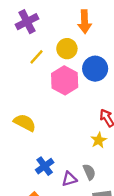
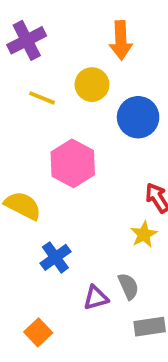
yellow line: (36, 57) -> (42, 98), turned 70
pink hexagon: (65, 80) -> (73, 163), moved
blue cross: (45, 166) -> (55, 257), moved

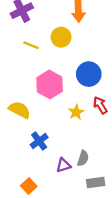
blue circle: (138, 117) -> (89, 74), moved
yellow star: (144, 234) -> (76, 112), moved
gray semicircle: (128, 286) -> (83, 158), turned 42

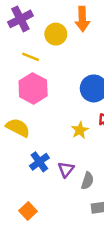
yellow circle: (61, 37) -> (56, 34), moved
pink hexagon: (50, 84) -> (33, 88), moved
purple triangle: (63, 165) -> (66, 169), moved, turned -35

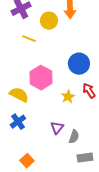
pink hexagon: (33, 88) -> (41, 78), moved
blue cross: (39, 162) -> (18, 122), moved

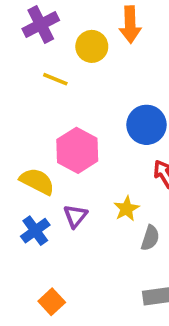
yellow star: (68, 97) -> (126, 209), moved
purple triangle: (57, 128) -> (75, 216), moved
gray semicircle: (74, 137) -> (150, 238), moved

